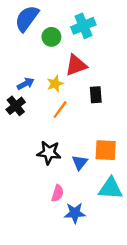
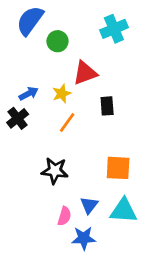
cyan cross: (83, 26) -> (114, 29), moved
blue triangle: (80, 162) -> (89, 205), moved

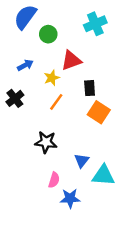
blue arrow: (29, 94) -> (25, 65), moved
orange square: (118, 168) -> (99, 112), moved, turned 30
blue triangle: (89, 205) -> (82, 160), moved

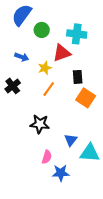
cyan cross: (95, 24) -> (77, 34), moved, turned 30
blue arrow: (25, 65) -> (22, 57), turned 48

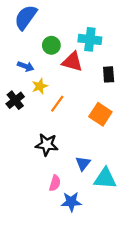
green circle: (42, 30) -> (51, 45), moved
red triangle: (62, 53) -> (72, 62), turned 36
yellow star: (45, 68) -> (40, 86), moved
black rectangle: (78, 77) -> (109, 74), moved

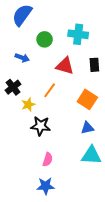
red triangle: (72, 62) -> (65, 66), moved
yellow star: (40, 86) -> (28, 105), moved
blue triangle: (83, 163) -> (87, 128), moved, turned 40
blue star: (71, 202) -> (46, 186), moved

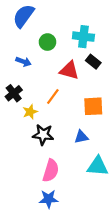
black rectangle: (94, 65) -> (93, 62), moved, turned -48
orange square: (87, 99) -> (93, 106), turned -36
blue triangle: (87, 128) -> (81, 137), moved
pink semicircle: (48, 159) -> (51, 171), size x1.5

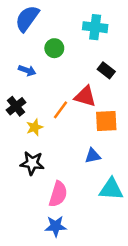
cyan cross: (83, 37) -> (95, 27), moved
red triangle: (69, 70) -> (85, 96), moved
black star: (43, 135) -> (32, 163), moved

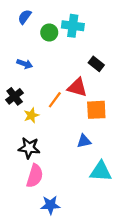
blue semicircle: (27, 18) -> (25, 17), size x0.6
cyan cross: (95, 27) -> (73, 26), moved
green circle: (54, 48) -> (49, 32), moved
pink semicircle: (58, 194) -> (35, 176), moved

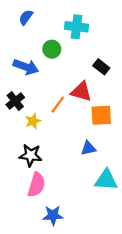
green circle: (49, 32) -> (52, 49), moved
blue arrow: (25, 64) -> (26, 67), size x1.5

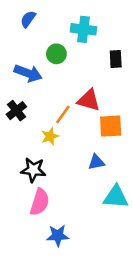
black rectangle: (101, 67) -> (116, 59), moved, turned 49
yellow star: (33, 121) -> (50, 136), moved

